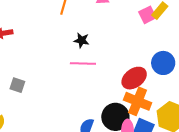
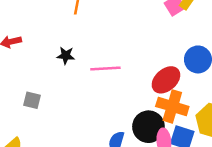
black star: (82, 40) -> (66, 56), moved

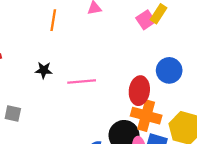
red ellipse: (166, 80) -> (139, 91), turned -40

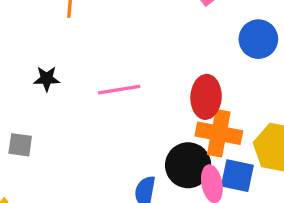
black star: (44, 70) -> (47, 79), moved
blue circle: (169, 70) -> (258, 39), moved

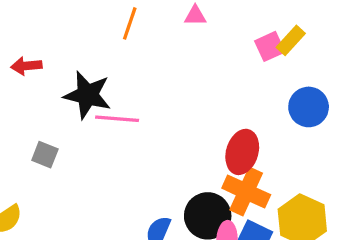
black star: (47, 79) -> (87, 95), size x1.8
pink line: (119, 90) -> (117, 119), moved

